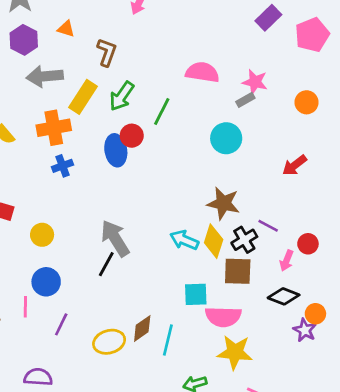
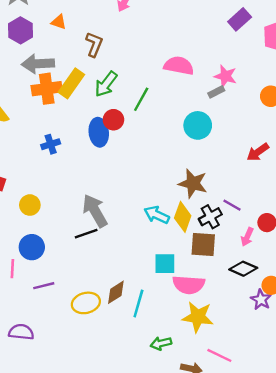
orange cross: (54, 128) -> (47, 89), moved
black line: (106, 264) -> (86, 234), turned 40
purple line: (61, 324) -> (44, 286), turned 48

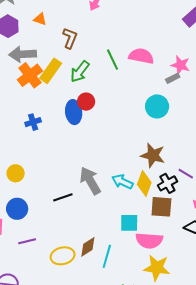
orange cross: (47, 89) -> (30, 75), turned -30
green line: (141, 99) -> (113, 60), moved, turned -55
gray arrow: (95, 211) -> (90, 181), moved

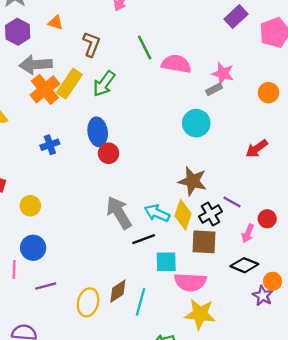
green line: (113, 60) -> (145, 47), moved
red circle: (86, 102) -> (109, 153), moved
black line: (63, 197) -> (144, 239), moved
yellow ellipse: (63, 256) -> (88, 302), turned -60

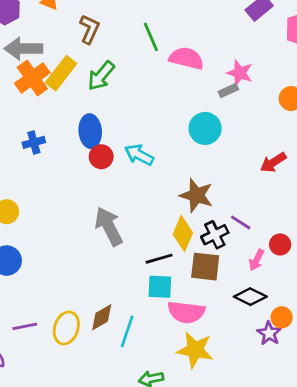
cyan arrow: (157, 213) -> (139, 155), moved
black line: (144, 239) -> (159, 259), moved
purple line: (46, 286) -> (25, 326), moved

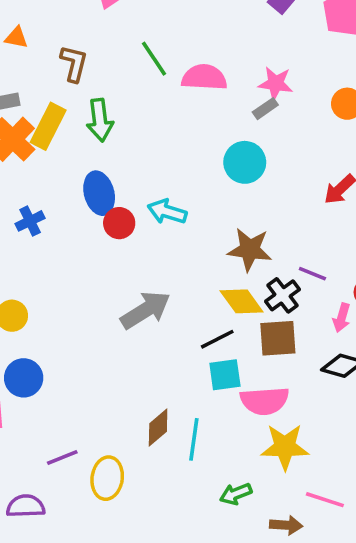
green arrow: (101, 76) -> (100, 120), turned -36
gray arrow: (109, 226) -> (145, 310), turned 96
yellow diamond: (183, 233) -> (242, 301), turned -48
yellow ellipse: (66, 328) -> (107, 478), moved

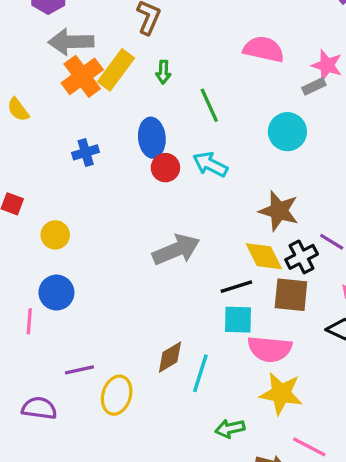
green line: (154, 59) -> (209, 105), moved
green arrow: (100, 120) -> (163, 72), size x0.6

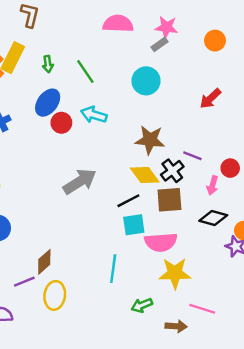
green arrow: (163, 72) -> (48, 64), moved
blue ellipse: (152, 138) -> (48, 103), turned 52
brown diamond: (170, 357) -> (44, 262), moved

